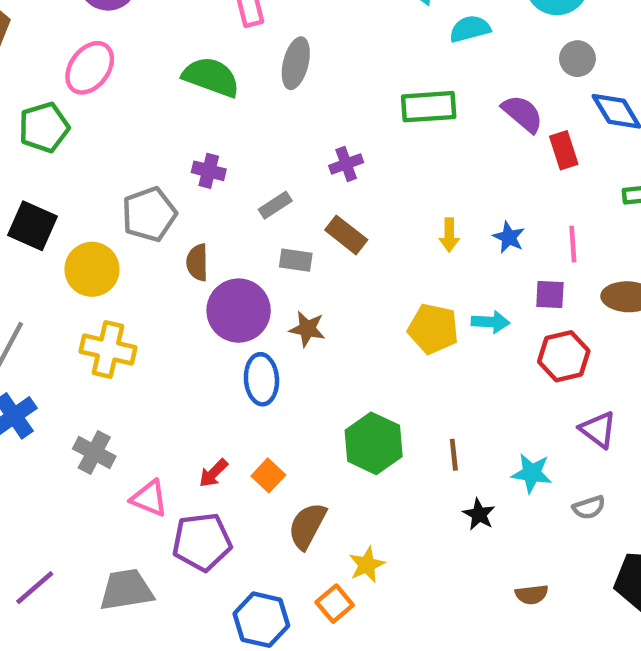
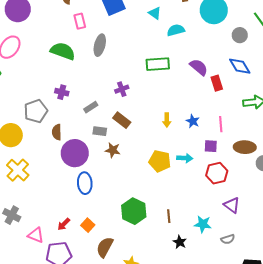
gray circle: (577, 59) -> (240, 35), moved
brown star: (307, 329) -> (113, 150), moved
yellow cross: (108, 349) -> (18, 170), turned 30

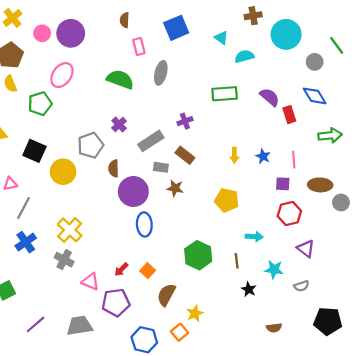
purple cross: (62, 92) -> (119, 124), turned 32
gray rectangle: (91, 107) -> (151, 141), size x1.6
cyan arrow: (185, 158) -> (254, 237), moved
yellow cross: (18, 170) -> (70, 230), moved

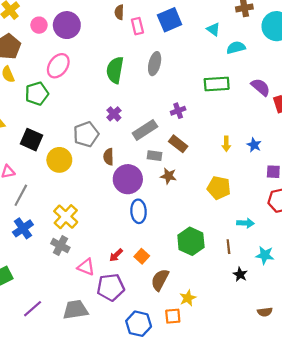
pink rectangle: (139, 46) -> (137, 26), moved
green semicircle: (120, 79) -> (115, 70), turned -100
orange square: (179, 332) -> (173, 316), turned 35

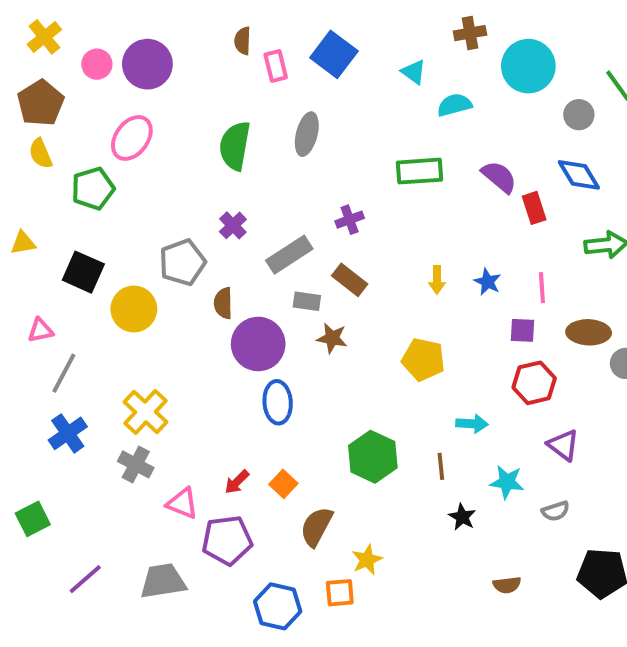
blue square: (170, 20) -> (334, 54), turned -30

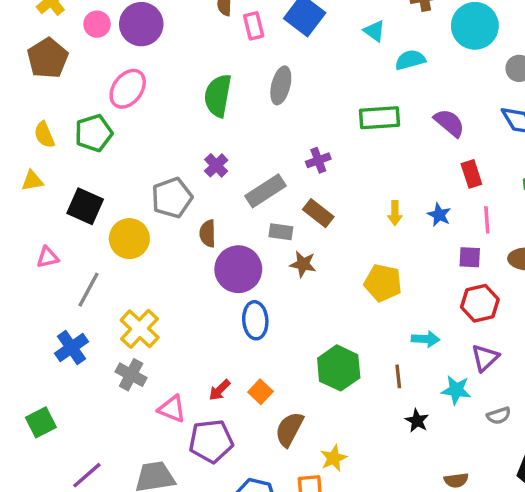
yellow semicircle: (41, 154) -> (44, 135), moved
red rectangle: (534, 208) -> (471, 174), moved
gray line: (64, 373) -> (89, 290), moved
purple triangle: (563, 445) -> (485, 358), moved, turned 40

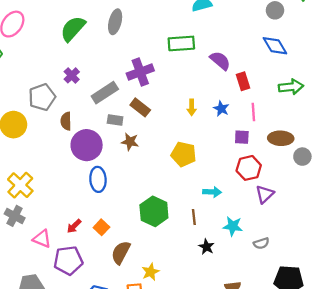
green semicircle: (218, 96) -> (73, 29), turned 32
purple semicircle: (449, 123) -> (220, 61), moved
purple cross: (318, 160) -> (140, 72), size x1.6
purple triangle: (485, 358) -> (265, 194), moved

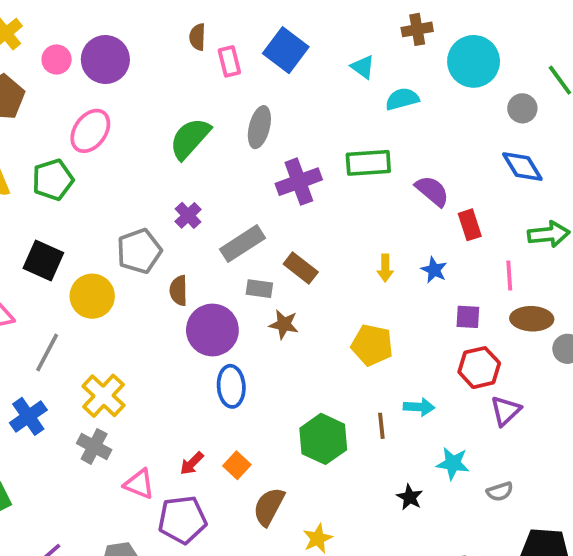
purple cross: (140, 72) -> (299, 182), moved
pink line: (253, 112) -> (509, 276), moved
brown line: (194, 217) -> (381, 426), moved

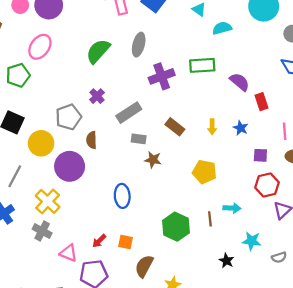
brown rectangle: (301, 268) -> (175, 127), moved
purple circle: (212, 330) -> (70, 166), moved
orange square: (237, 465) -> (125, 242), turned -32

